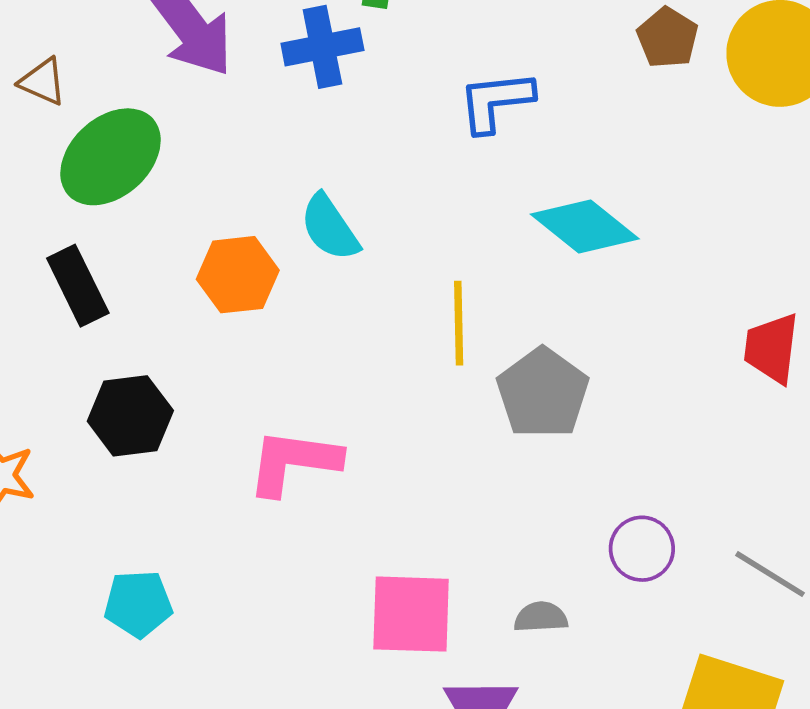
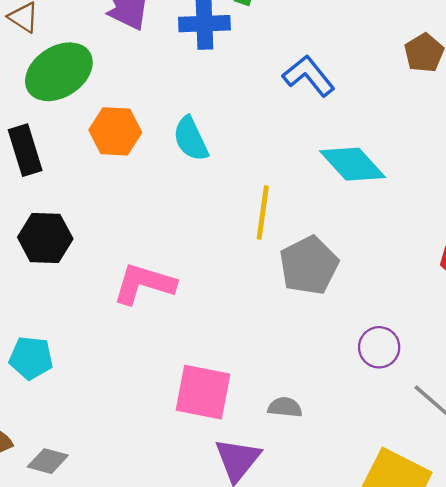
blue L-shape: (496, 101) -> (309, 76), turned 48
orange hexagon: (238, 275) -> (115, 131), moved
purple circle: (642, 549) -> (379, 347), moved

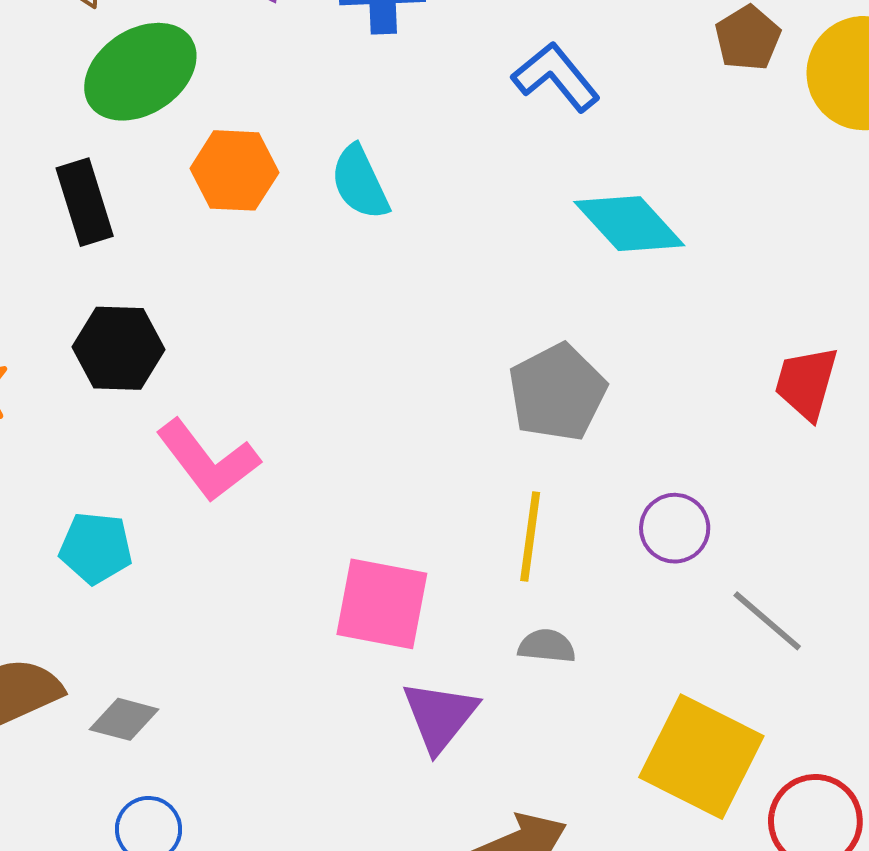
yellow line: (263, 213) -> (530, 537), moved
pink L-shape: (144, 284) -> (208, 461), moved, turned -144
gray semicircle: (285, 407) -> (547, 646), moved

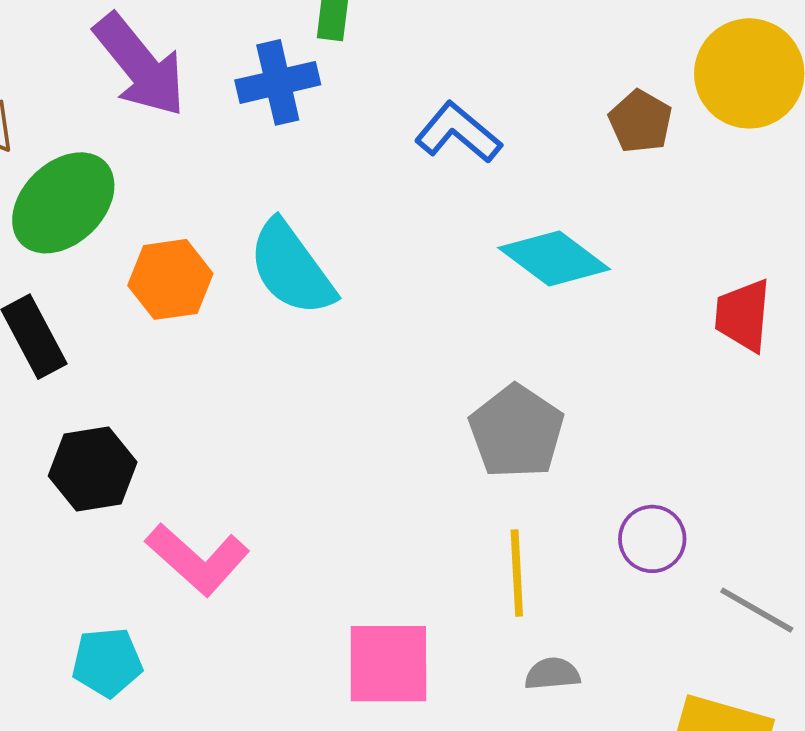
brown pentagon: (748, 38) -> (640, 121), moved
cyan semicircle: (360, 182) -> (291, 268), size x1.4
red trapezoid: (806, 383) -> (743, 315), moved

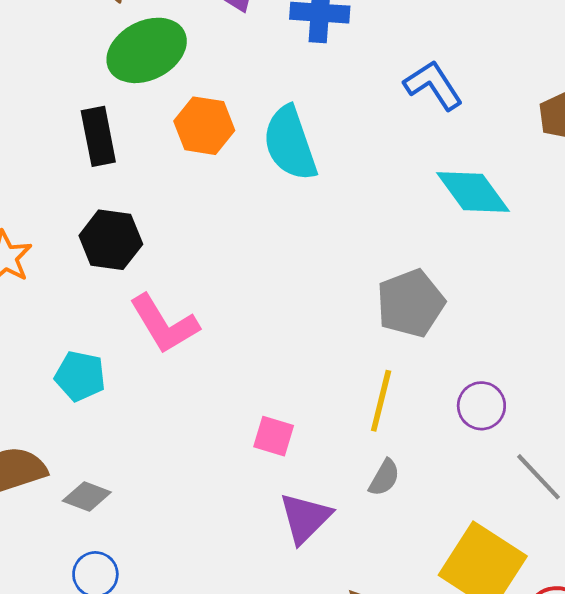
pink square: (388, 664) -> (274, 436), size x0.6
gray semicircle: (552, 674) -> (384, 478), turned 108

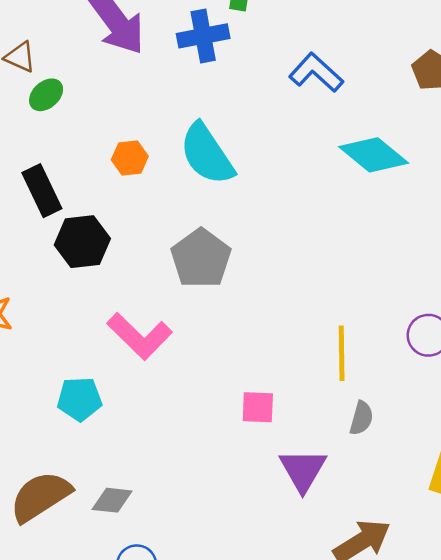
green ellipse: (147, 50) -> (46, 95), moved, size x0.5
orange hexagon: (204, 126) -> (130, 158), size x0.7
black hexagon: (111, 240) -> (82, 242), moved
gray pentagon: (411, 303) -> (201, 258), moved

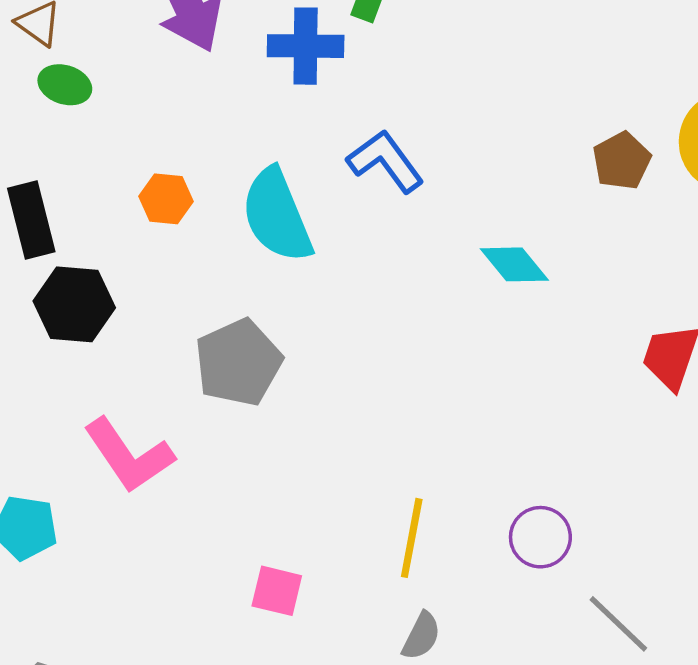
blue L-shape: (316, 73) -> (385, 161), moved
green ellipse: (46, 95) -> (65, 85), turned 48
cyan diamond: (374, 155) -> (514, 264), size x0.7

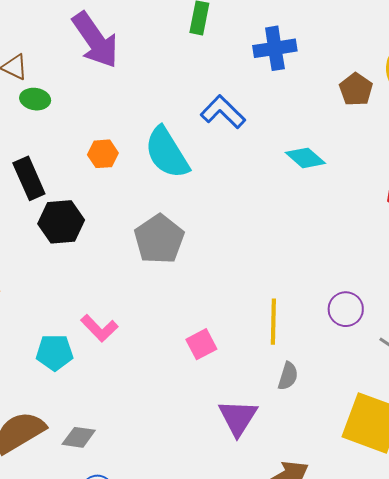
blue cross: (306, 46) -> (275, 48), moved
pink L-shape: (129, 455) -> (99, 328), moved, size x0.7
pink square: (277, 591) -> (201, 344), moved, turned -32

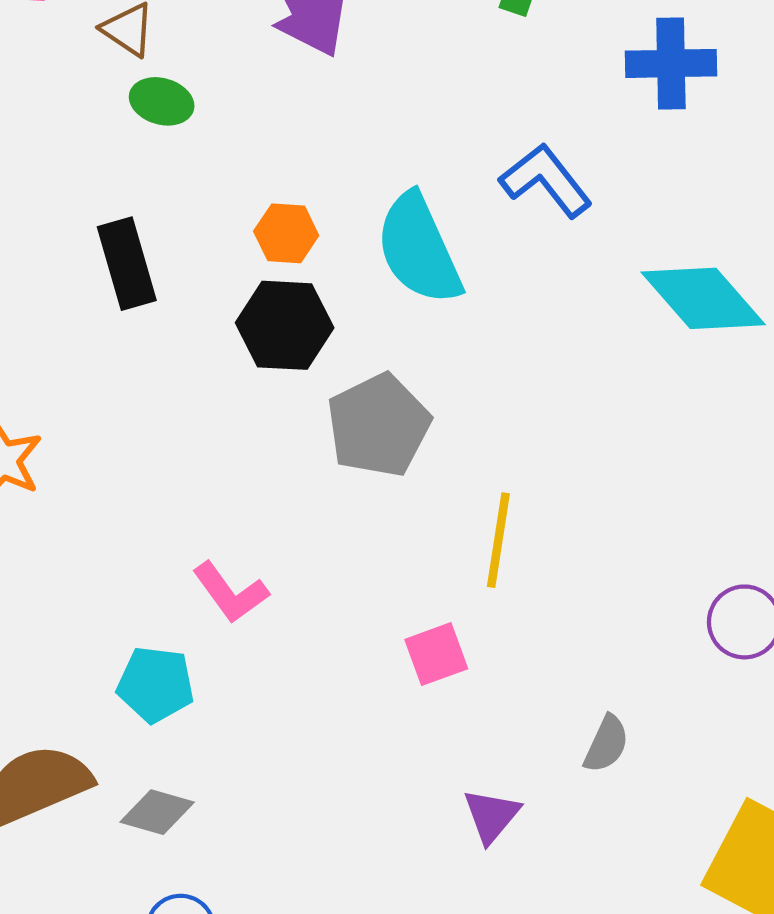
cyan diamond: (305, 158) -> (703, 298), size x1.5
black hexagon: (61, 222) -> (285, 325), moved
yellow line: (273, 322) -> (498, 540), moved
cyan pentagon: (55, 352) -> (156, 684), moved
purple triangle: (238, 418) -> (491, 816), size x0.7

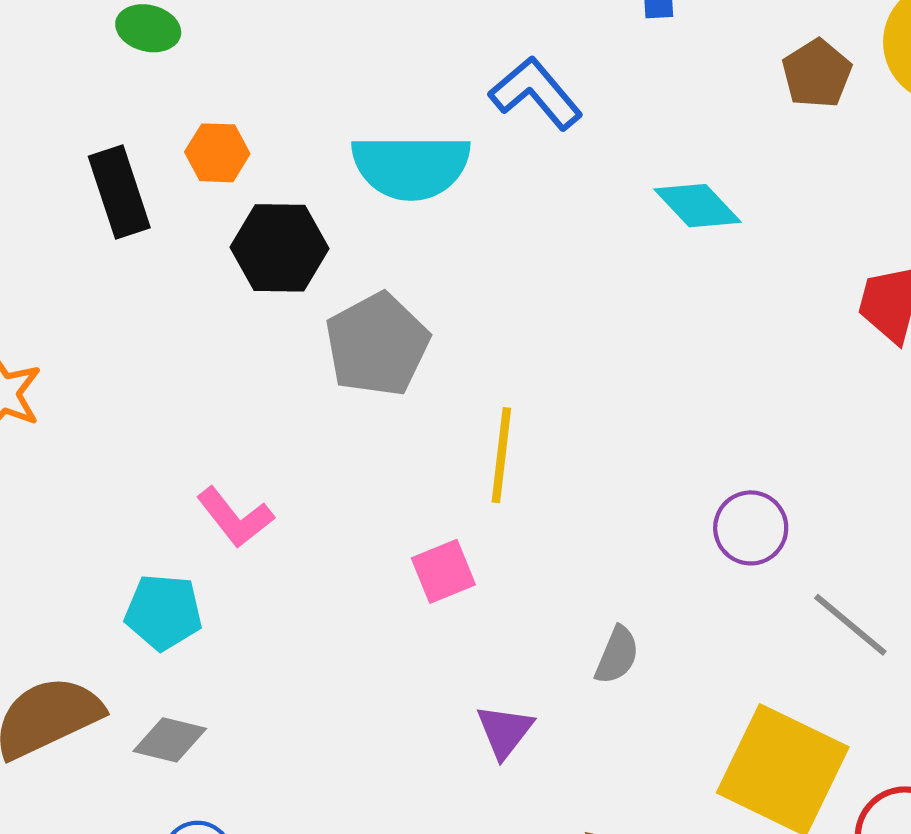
orange hexagon: (286, 233) -> (217, 153), moved
cyan semicircle: (419, 249) -> (411, 167), turned -64
cyan diamond: (703, 298) -> (698, 206), size x0.7

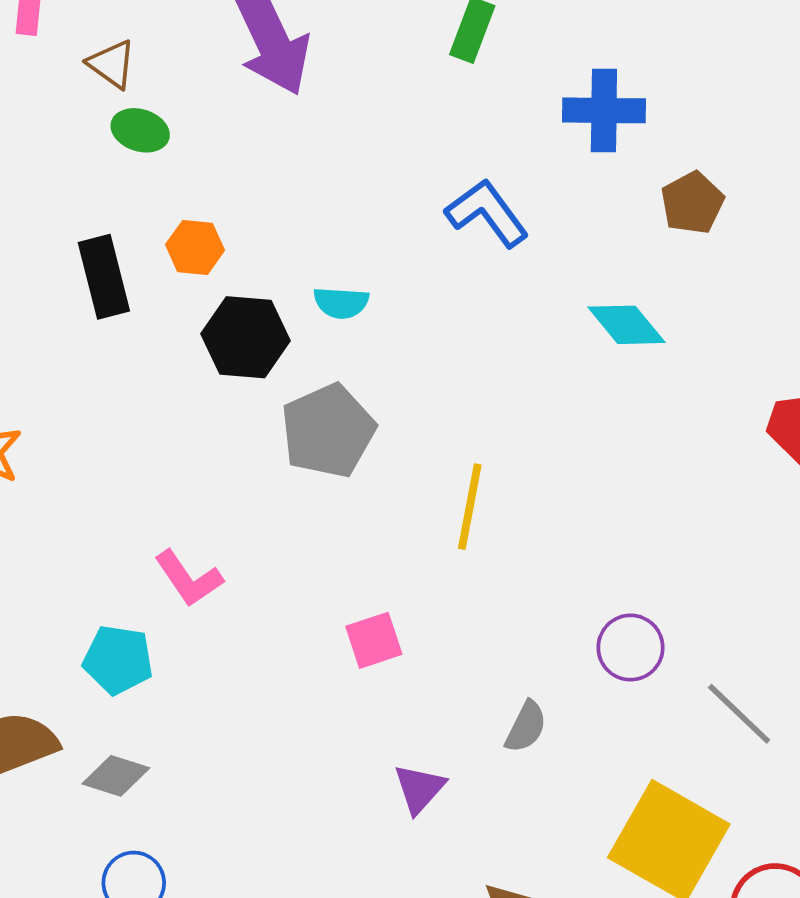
brown pentagon: (817, 73) -> (692, 203), moved
cyan semicircle: (411, 167) -> (341, 303), moved, size x0.5
yellow line: (501, 455) -> (470, 507), moved
purple circle: (751, 528) -> (631, 648), moved

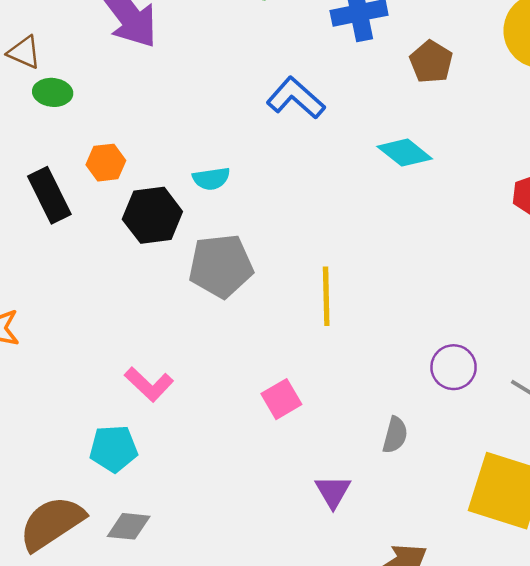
gray pentagon: (328, 431) -> (221, 266), turned 30

